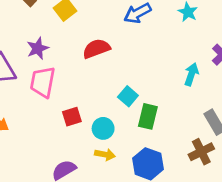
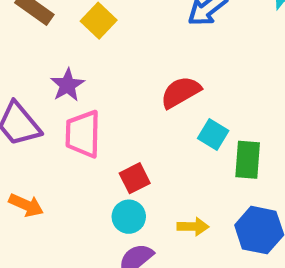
red semicircle: (96, 49) -> (181, 92), moved
cyan circle: (103, 128) -> (129, 217), moved

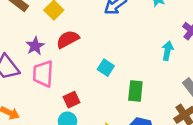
red semicircle: (181, 92) -> (68, 39), moved
cyan square: (213, 135) -> (106, 68), moved

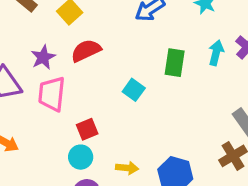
cyan arrow: (168, 51) -> (216, 53), moved
green rectangle: (135, 91) -> (175, 63), moved

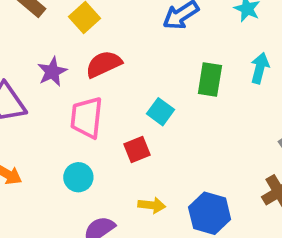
pink trapezoid: (52, 94) -> (87, 118), moved
red square: (87, 129) -> (137, 149), moved
cyan circle: (81, 157) -> (78, 177), moved

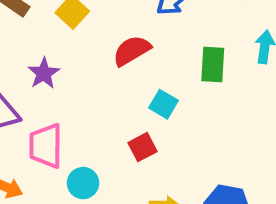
red semicircle: (104, 64) -> (132, 51), moved
pink trapezoid: (87, 118) -> (46, 146), moved

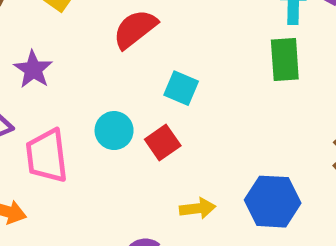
green rectangle: (213, 64) -> (285, 60), moved
cyan circle: (83, 183) -> (114, 131), moved

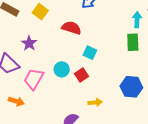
red semicircle: (135, 29) -> (72, 28), turned 54
pink trapezoid: (47, 156) -> (34, 79), turned 35
blue hexagon: (273, 202) -> (131, 87), moved

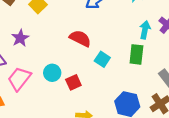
red semicircle: (72, 28) -> (80, 38), moved
cyan square: (90, 53) -> (102, 59), moved

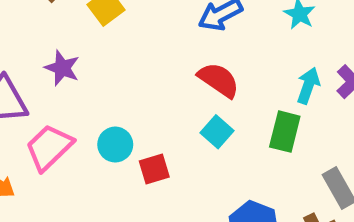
purple star: (20, 38) -> (62, 68), turned -30
red semicircle: (80, 38) -> (219, 80), moved

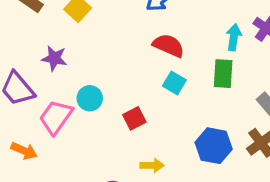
cyan circle: (115, 145) -> (90, 98), moved

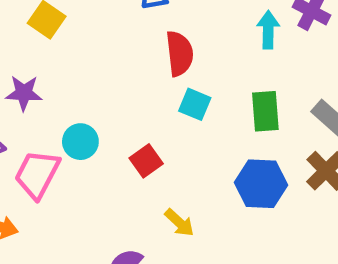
red semicircle: (169, 46) -> (179, 54), turned 68
green rectangle: (223, 74) -> (265, 111), moved
yellow arrow: (152, 165) -> (179, 223), turned 50

